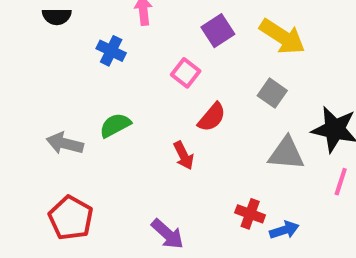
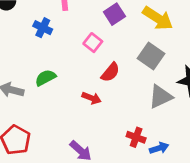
gray square: (272, 93) -> (151, 56), size x1.4
gray triangle: (286, 153) -> (160, 97), turned -30
red arrow: (184, 155) -> (91, 98), turned -42

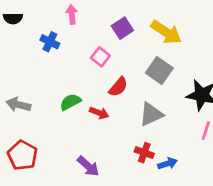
green semicircle: (45, 78) -> (70, 102), moved
gray triangle: (160, 97) -> (151, 114), moved

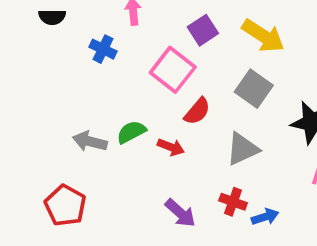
pink square: (100, 57) -> (173, 70), size x1.6
gray arrow: (18, 105) -> (90, 141), moved
purple arrow: (88, 166) -> (180, 213), moved

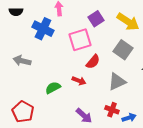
blue cross: (103, 49) -> (43, 29), size x1.5
pink square: (173, 70) -> (80, 40), turned 35
green semicircle: (131, 132) -> (53, 88), moved
gray arrow: (90, 141) -> (22, 61), moved

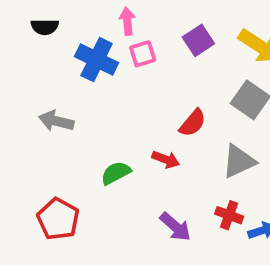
pink square: (80, 40) -> (143, 54), moved, size x0.6

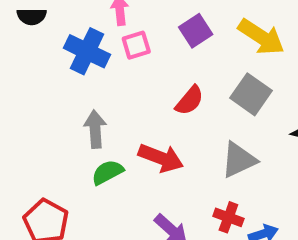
gray arrow: (56, 121) -> (95, 129), moved, turned 72
red semicircle: (193, 123) -> (189, 100), moved
red arrow: (166, 159) -> (161, 158), size x1.5

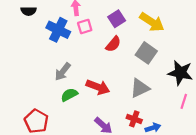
red semicircle: (189, 100) -> (113, 44), moved
gray arrow: (95, 129) -> (63, 72), turned -138

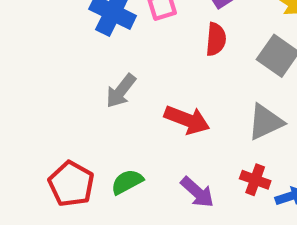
red semicircle: (113, 44) -> (216, 39), turned -35
green semicircle: (69, 95) -> (127, 182), moved

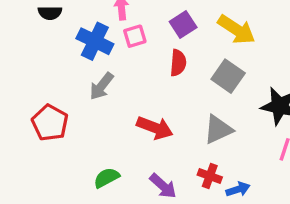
gray arrow: (121, 91) -> (102, 86), moved
red pentagon: (71, 184) -> (50, 123), moved

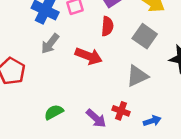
red arrow: (155, 128) -> (89, 56), moved
red cross: (210, 176) -> (121, 111), moved

